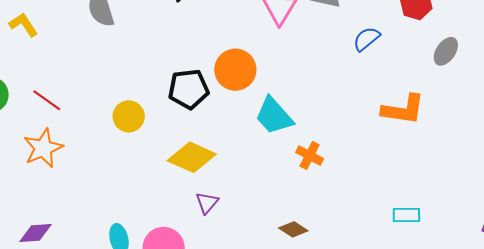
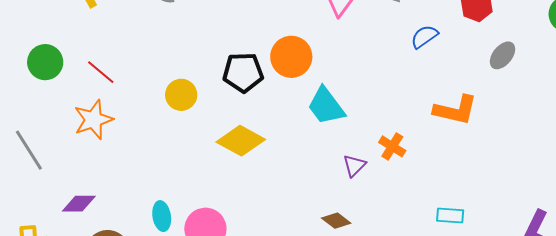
orange cross: (310, 155) -> (392, 146), moved
purple triangle: (207, 203) -> (354, 166), moved

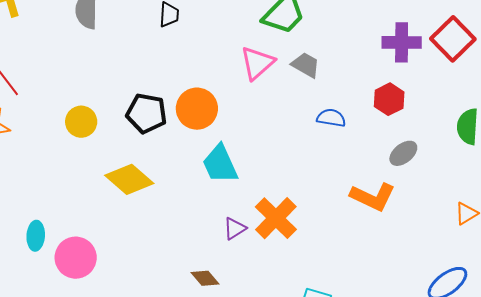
blue semicircle: (424, 37) -> (331, 118), turned 32
orange L-shape: (455, 110) -> (373, 197), moved
orange cross: (392, 146) -> (276, 218), size x1.6

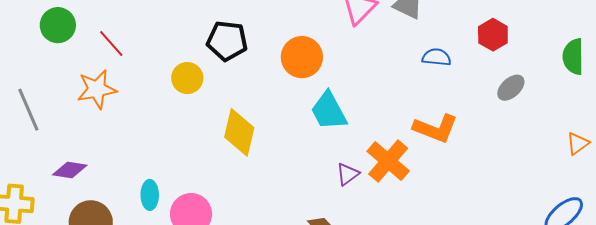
black pentagon: (146, 113) -> (227, 41), moved
yellow diamond: (129, 179) -> (239, 132), turned 66
orange L-shape: (373, 197) -> (436, 128), moved

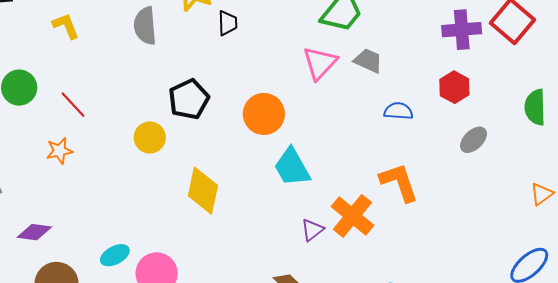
black pentagon: (227, 41) -> (189, 99), turned -30
orange star: (97, 89) -> (60, 151), size x0.7
orange L-shape: (436, 128) -> (399, 182), turned -129
cyan ellipse: (150, 195) -> (115, 255), turned 64

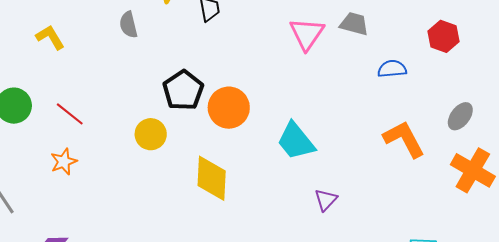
gray semicircle: (145, 26) -> (128, 25), size x0.7
orange circle: (264, 114) -> (229, 108), moved
gray ellipse: (474, 140) -> (460, 116), moved
orange cross: (352, 216) -> (473, 170), moved

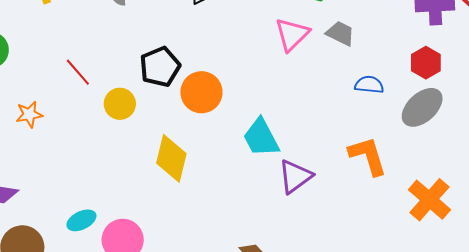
red line: (70, 114) -> (78, 72), moved
gray ellipse: (460, 116) -> (422, 107), moved, size x1.5
purple triangle: (326, 200) -> (295, 176), moved, size x1.5

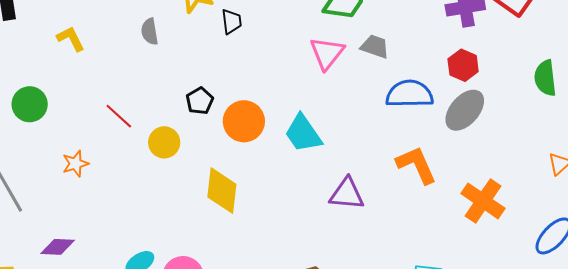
black pentagon: (160, 67) -> (200, 101), size x0.7
blue semicircle: (369, 85) -> (410, 94), size x1.6
cyan trapezoid: (261, 138) -> (303, 133), moved
purple triangle: (295, 176) -> (347, 194), turned 48

